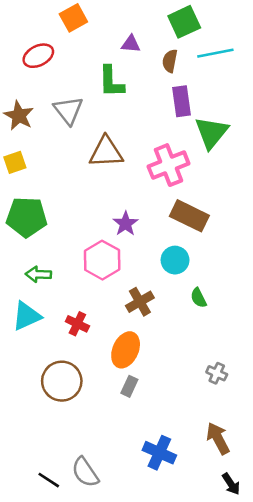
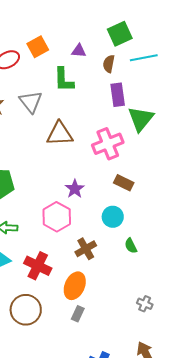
orange square: (73, 18) -> (38, 47), moved
brown rectangle: (189, 216) -> (124, 183), size x0.7
red cross: (77, 324) -> (38, 266), size x1.5

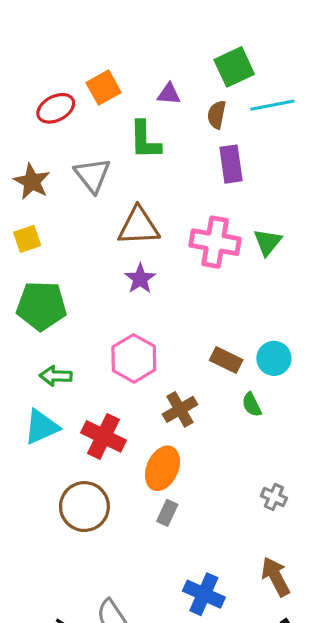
green triangle: (141, 119) -> (268, 242), moved, size x0.7
pink cross: (108, 144) -> (215, 242), turned 32
brown rectangle: (124, 183) -> (226, 360), moved
purple star: (75, 189) -> (140, 279), moved
cyan circle: (113, 217) -> (274, 358), moved

